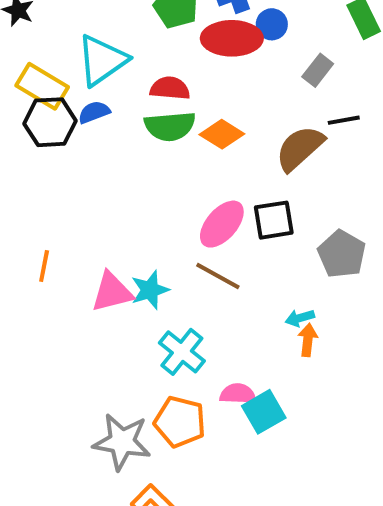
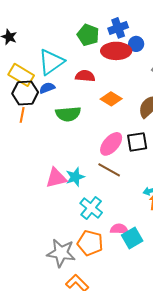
green semicircle: (170, 126) -> (68, 114), moved
orange line: (44, 266) -> (22, 115), moved

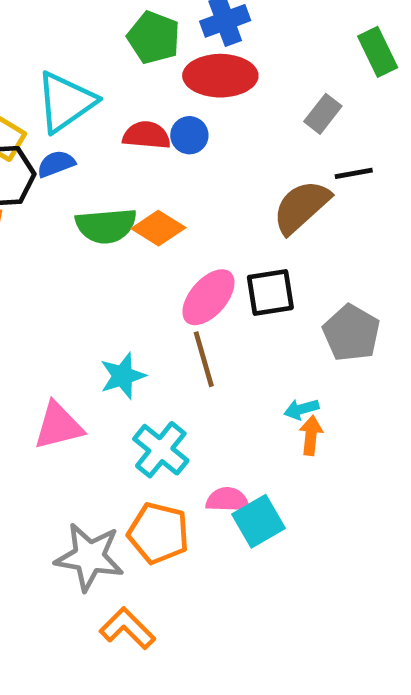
blue circle: (136, 44) -> (189, 135), moved
orange diamond: (111, 99) -> (158, 228), moved
brown line: (109, 170) -> (204, 359), turned 45
pink triangle: (56, 178) -> (58, 426), moved

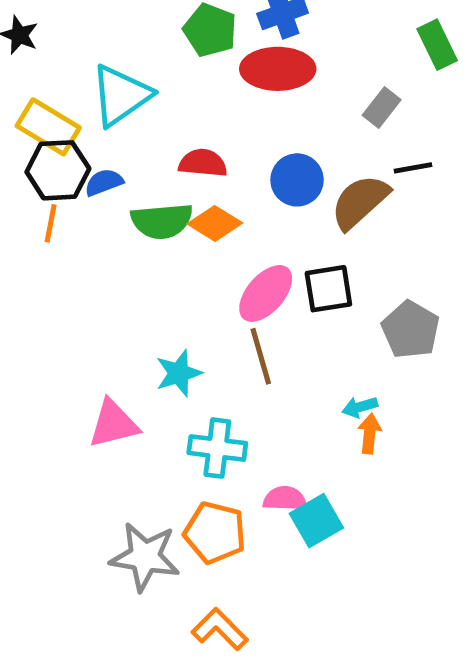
red semicircle: (147, 135) -> (203, 163), moved
blue circle: (189, 135) -> (297, 180), moved, size x1.4
blue semicircle: (56, 164) -> (104, 182), moved
cyan cross: (161, 450) -> (217, 448), turned -32
orange L-shape: (127, 628) -> (220, 629), moved

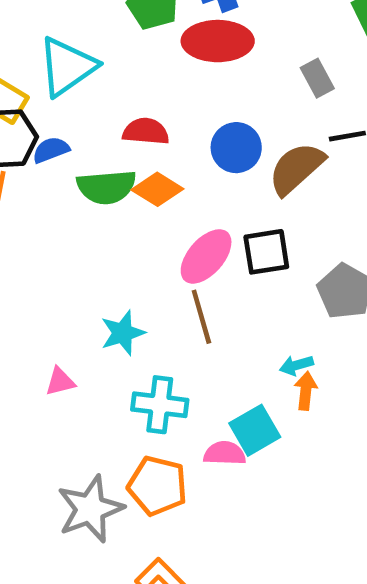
gray rectangle: (382, 107) -> (317, 78), turned -66
pink triangle: (113, 424) -> (60, 382), size x0.6
cyan square: (316, 521) -> (255, 430), moved
gray star: (145, 557) -> (90, 509), turned -30

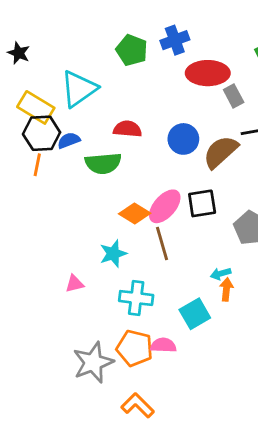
red ellipse: (218, 41) -> (208, 73), moved
orange diamond: (157, 189) -> (135, 213), moved
pink semicircle: (225, 453) -> (163, 345), moved

